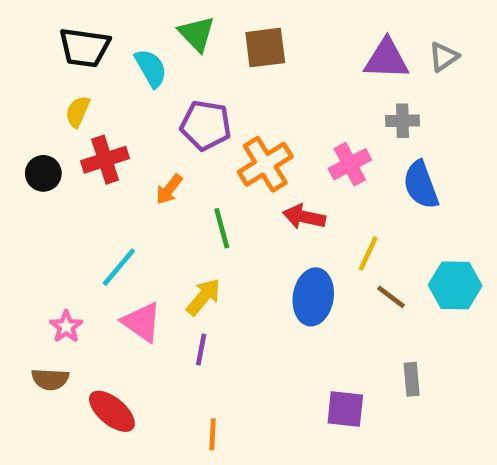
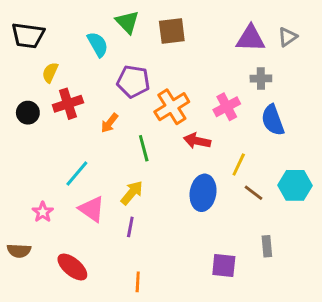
black trapezoid: (84, 48) -> (28, 35), moved
brown semicircle: (50, 379) -> (19, 251), moved

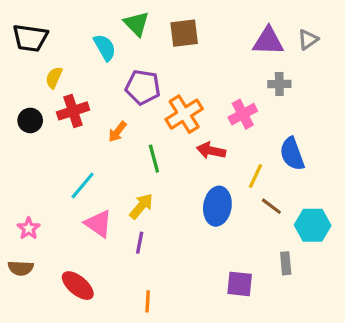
blue semicircle: (273, 120) -> (292, 154), moved
cyan hexagon: (295, 185) -> (313, 225), moved
pink star: (43, 212) -> (29, 228), moved

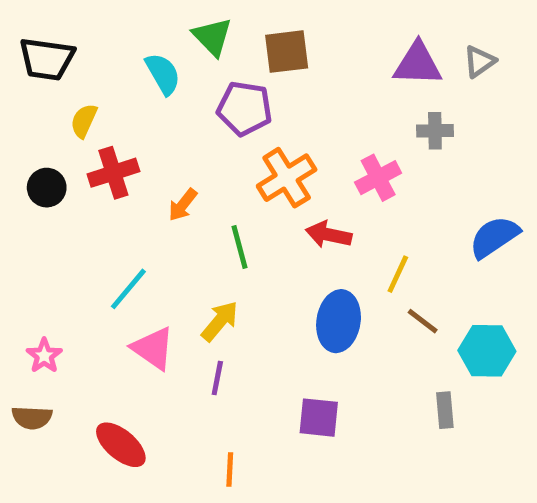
purple pentagon: (143, 87) -> (245, 108), moved
blue semicircle: (292, 154) -> (494, 237), moved, turned 76
purple square: (240, 284) -> (319, 418), moved

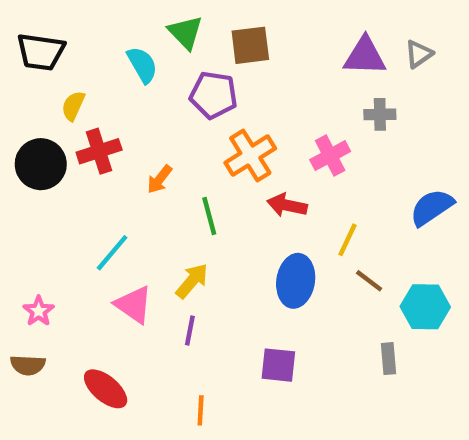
black circle: (47, 188) -> (41, 164), size x1.5

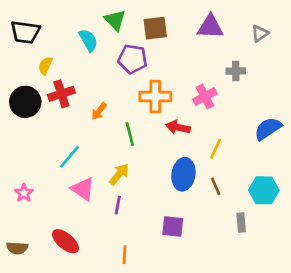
purple triangle: (365, 56) -> (210, 27), moved
orange cross: (250, 156) -> (155, 96), turned 32
brown line: (369, 281) -> (216, 186), moved, turned 30
brown semicircle: (28, 365) -> (17, 248), moved

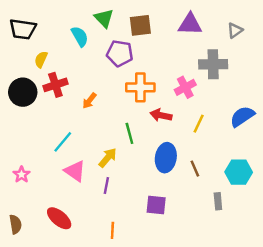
gray cross: (236, 71) -> (213, 64), size x1.6
green line: (130, 134) -> (129, 133), moved
yellow line: (216, 149) -> (199, 124), moved
brown semicircle: (17, 248) -> (15, 224), turned -102

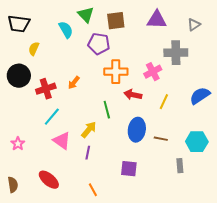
red cross: (55, 85) -> (46, 89), moved
brown line: (195, 169) -> (161, 139), turned -56
orange line: (112, 230) -> (93, 190), turned -32

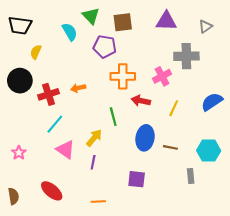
orange arrow: (74, 83) -> (78, 88), turned 40
orange line: (93, 190) -> (98, 202), turned -64

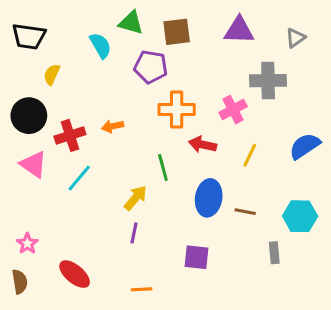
green triangle: (91, 16) -> (131, 23), turned -30
pink triangle: (65, 150) -> (33, 164), moved
pink star: (19, 153) -> (27, 244), moved

